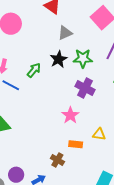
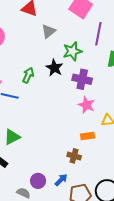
black star: (59, 59) -> (54, 68), moved
pink star: (70, 115) -> (87, 105), moved

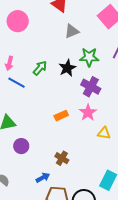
orange rectangle: (88, 136) -> (61, 116), moved, turned -32
purple circle: (38, 181) -> (21, 146), moved

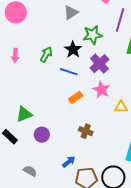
blue line: (17, 83) -> (69, 72), moved
purple cross: (91, 87) -> (100, 64), turned 30
brown cross: (62, 158) -> (86, 131), moved

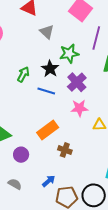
gray triangle: (71, 13) -> (47, 32), turned -42
pink star: (101, 90) -> (79, 108), turned -30
orange rectangle: (76, 97) -> (48, 130), moved, size x1.5
gray semicircle: (30, 171) -> (15, 184), moved

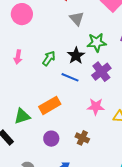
pink star: (79, 108) -> (96, 107), moved
orange rectangle: (48, 130) -> (50, 105), moved
purple circle: (21, 155) -> (51, 139), moved

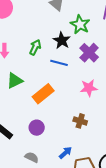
green star: (97, 42) -> (80, 24), turned -30
green triangle: (22, 116) -> (15, 81), moved
purple circle: (51, 139) -> (37, 128), moved

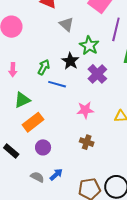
blue line: (59, 63) -> (57, 84), moved
pink star: (89, 88) -> (85, 110), moved
orange rectangle: (43, 94) -> (33, 122), moved
blue arrow: (65, 153) -> (56, 175), moved

